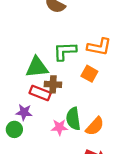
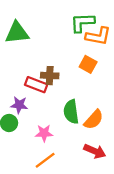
green L-shape: (65, 51) -> (82, 23), moved
green triangle: (37, 67) -> (17, 33), moved
pink star: (59, 127) -> (44, 133), moved

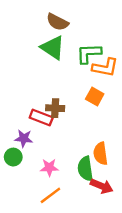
green triangle: (17, 33) -> (53, 48), moved, turned 40
green semicircle: (71, 112) -> (85, 169), moved
orange semicircle: (94, 120) -> (100, 154), turned 130

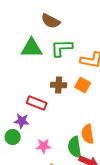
green triangle: (53, 48) -> (32, 48), moved, turned -35
green L-shape: (89, 53) -> (62, 48), moved
brown cross: (55, 108) -> (59, 85), moved

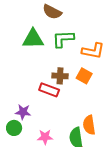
red rectangle: (37, 103) -> (49, 90), moved

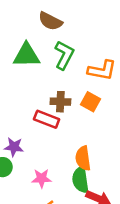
green L-shape: (63, 39) -> (64, 55), turned 120
orange semicircle: (89, 125) -> (83, 158), moved

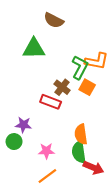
green L-shape: (64, 55) -> (80, 67), moved
brown cross: (60, 102) -> (62, 87), turned 35

